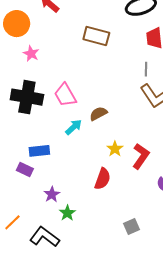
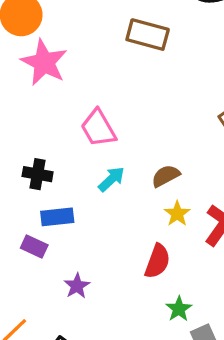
pink star: (31, 54) -> (44, 62), size x1.8
black cross: (27, 97) -> (38, 174), moved, size x0.6
brown semicircle: (98, 114) -> (166, 176), moved
green star: (67, 213) -> (179, 309), moved

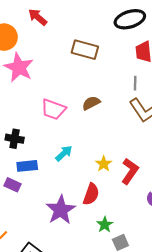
pink trapezoid: (98, 128) -> (53, 109), turned -40
brown semicircle: (166, 176) -> (91, 103), moved
cyan arrow: (111, 179) -> (64, 153), moved
purple star: (77, 286) -> (61, 210), moved, size x1.8

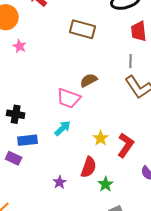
pink star: (19, 67) -> (20, 46), size x0.5
pink trapezoid: (53, 109) -> (69, 98), moved
purple star: (61, 210) -> (60, 182), size x0.5
green star: (105, 225) -> (106, 184), moved

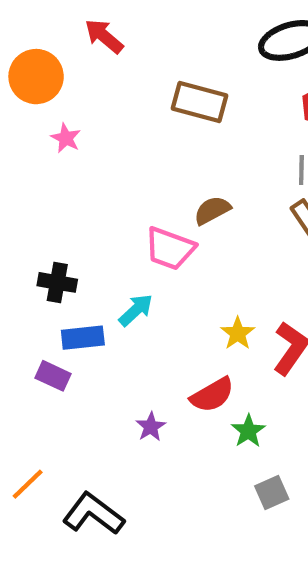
cyan arrow: (63, 128) -> (136, 310), moved
red semicircle: (89, 167) -> (212, 395), turned 40

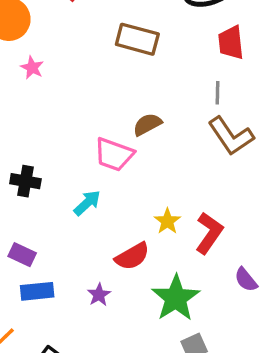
blue rectangle: (83, 338) -> (37, 291), moved
red semicircle: (212, 395) -> (132, 256), moved
green star: (248, 431) -> (176, 298), size x1.8

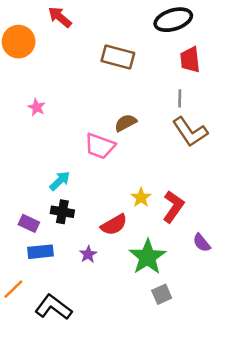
pink star: (32, 68) -> (37, 107), moved
black cross: (25, 181) -> (62, 212), moved
cyan arrow: (87, 203) -> (60, 181), moved

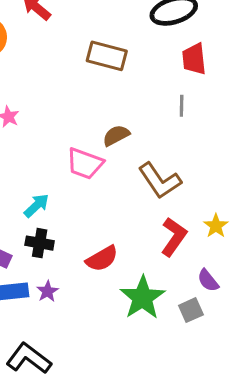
brown L-shape: (190, 132) -> (160, 181), moved
yellow star: (141, 198) -> (216, 226), moved
purple star: (88, 254) -> (47, 291), moved
gray square: (162, 294) -> (191, 310), moved

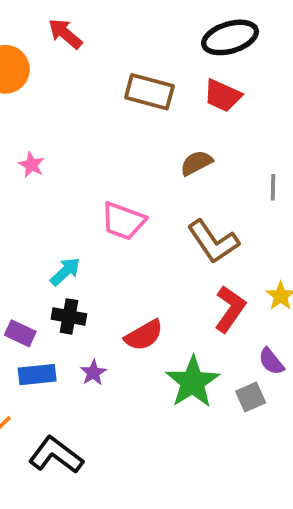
red trapezoid: (194, 59) -> (223, 96), moved, turned -60
gray line: (182, 106) -> (273, 187), moved
brown semicircle: (116, 135) -> (196, 163), moved
purple star: (47, 291) -> (93, 373), moved

